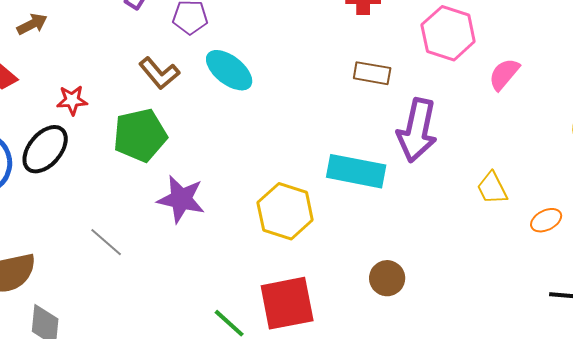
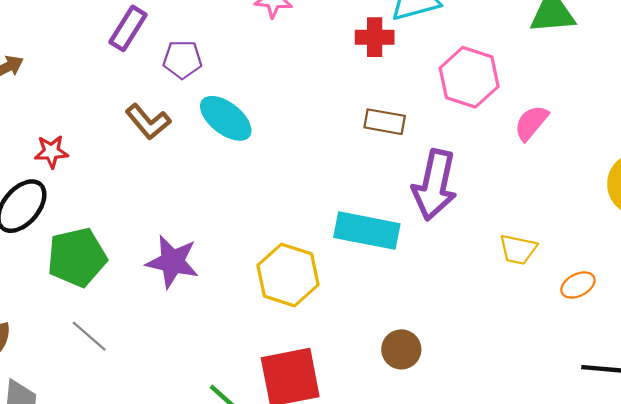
green pentagon: (140, 135) -> (77, 257), moved
yellow trapezoid: (492, 188) -> (518, 249), turned -51
gray line: (106, 242) -> (89, 336), moved

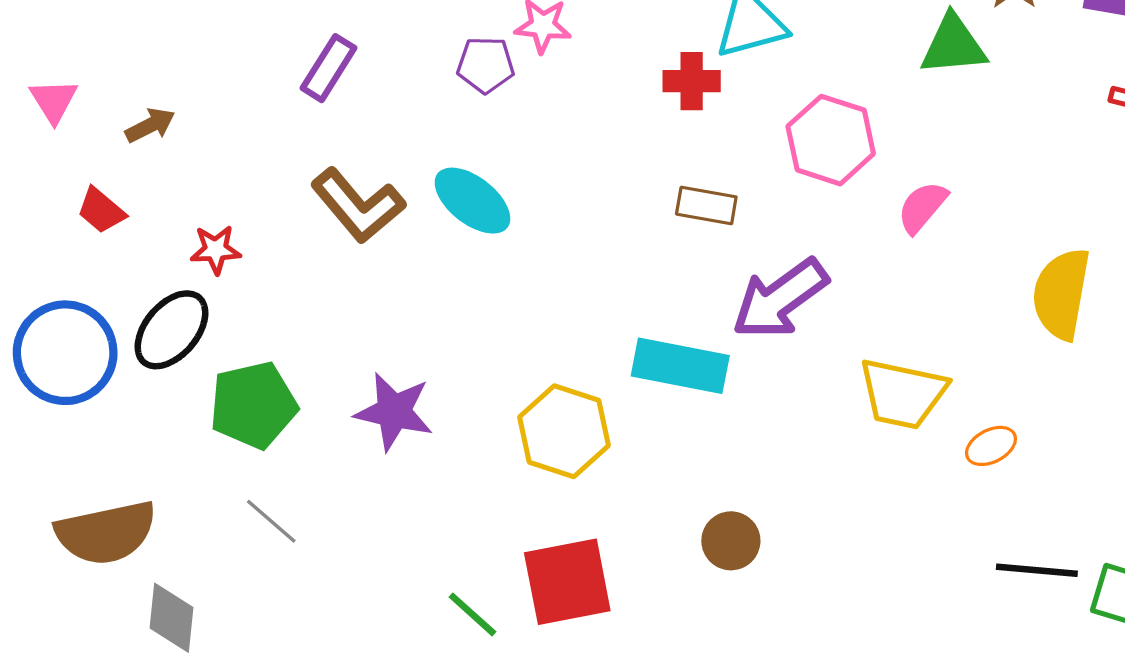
purple pentagon: (182, 59) -> (486, 65), moved
brown L-shape: (148, 122) -> (358, 205), size x1.4
purple arrow: (435, 185) -> (780, 299), turned 42
yellow trapezoid: (518, 249) -> (903, 394), size x1.6

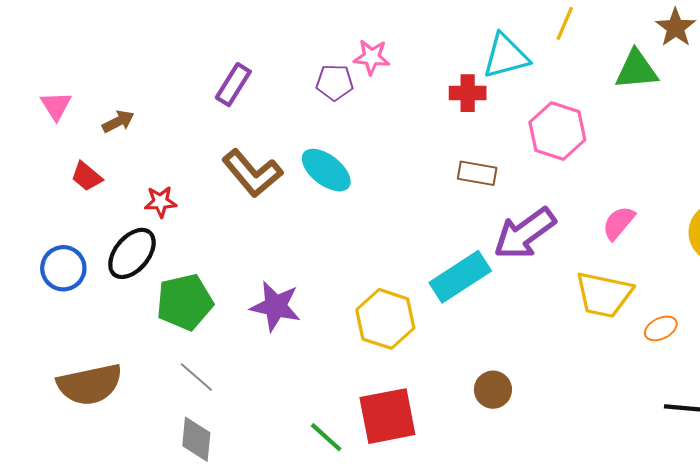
pink semicircle: (922, 207) -> (619, 223), moved
blue circle: (65, 353) -> (63, 268), size x0.7
cyan rectangle: (680, 366) -> (460, 277), turned -44
gray diamond: (171, 618) -> (196, 439), moved

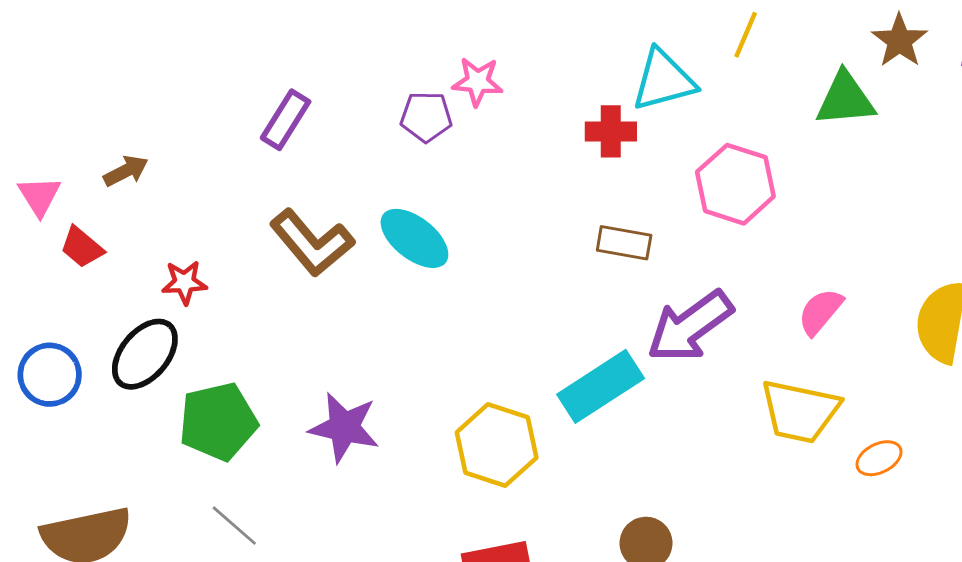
pink triangle: (56, 106) -> (39, 196), moved

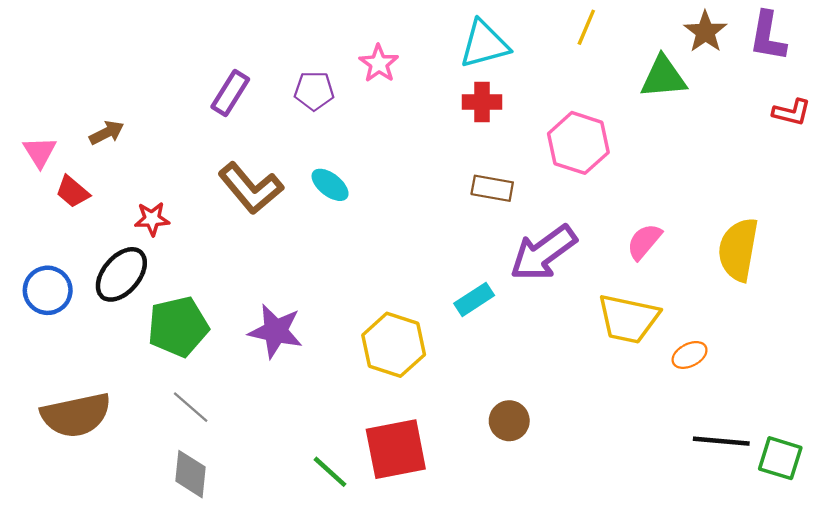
cyan triangle: (664, 80) -> (484, 44), moved
pink star: (477, 82) -> (379, 64), turned 30
purple pentagon: (426, 117) -> (314, 91), moved
cyan ellipse: (414, 238) -> (330, 185), size x0.7
cyan rectangle: (601, 386) -> (474, 299), size x0.6

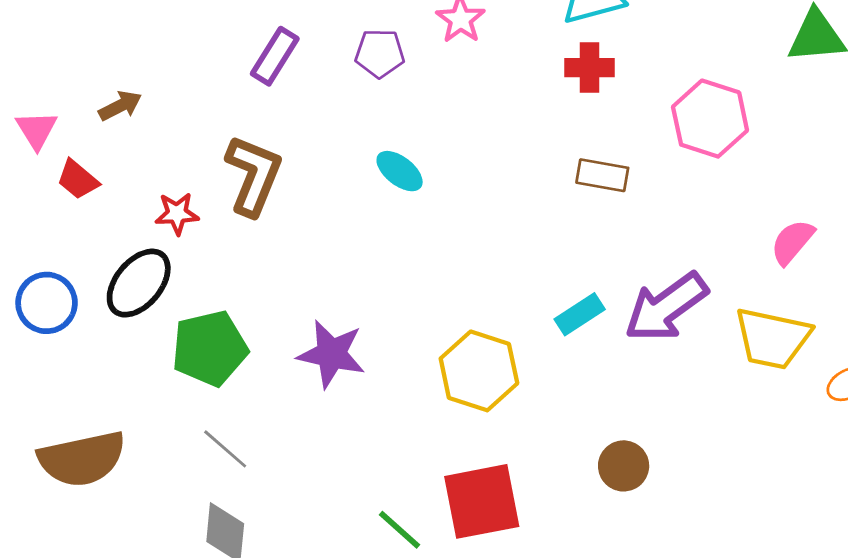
brown L-shape: (251, 188) -> (254, 175), moved, turned -118
purple arrow: (543, 253) -> (666, 307), moved

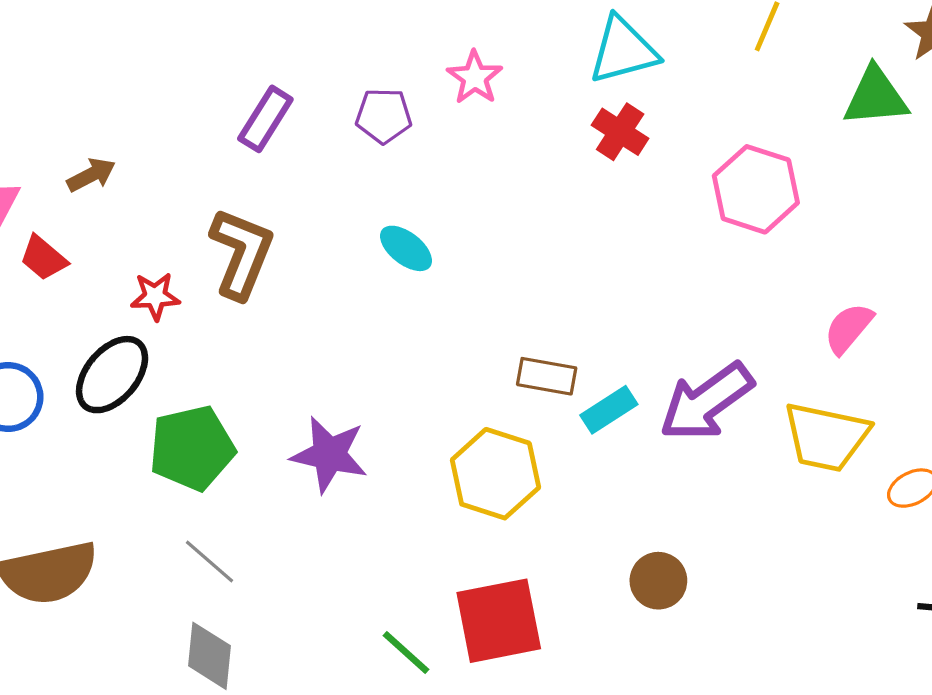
red cross: (590, 68) -> (620, 132), turned 33
brown rectangle: (602, 175) -> (547, 376), moved

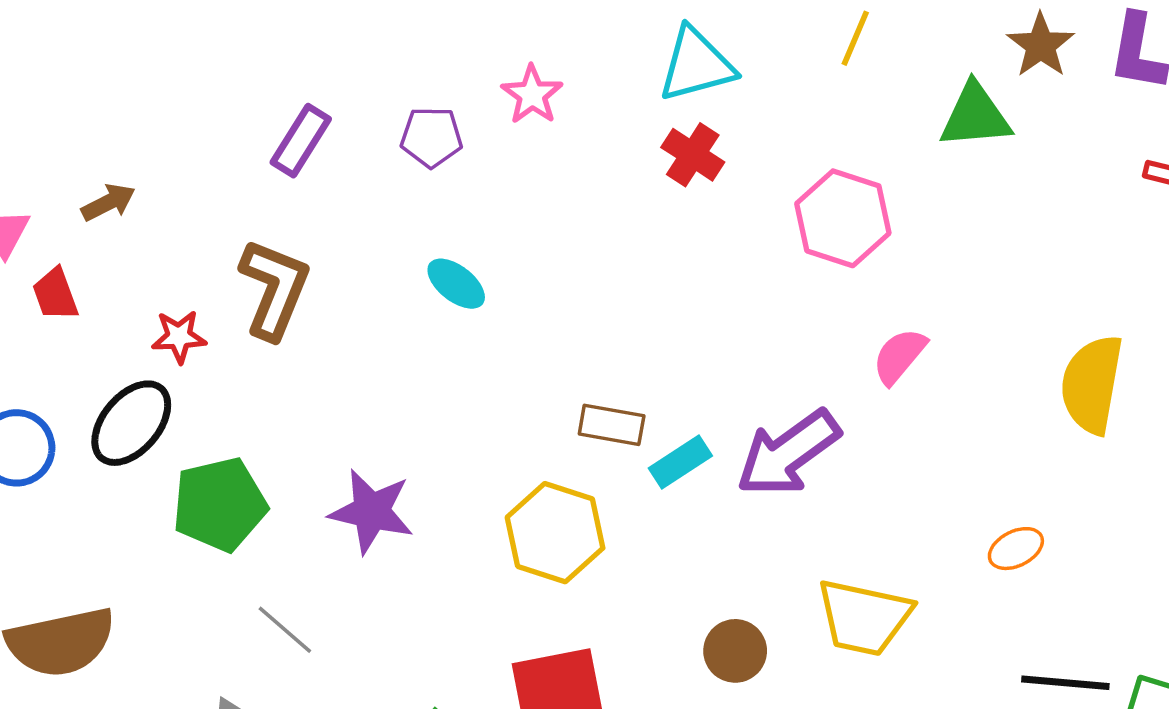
red trapezoid: (43, 258) -> (55, 294), turned 30
pink semicircle: (849, 328) -> (899, 356), moved
yellow trapezoid: (826, 437) -> (864, 617), moved
gray line: (209, 562) -> (285, 630), moved

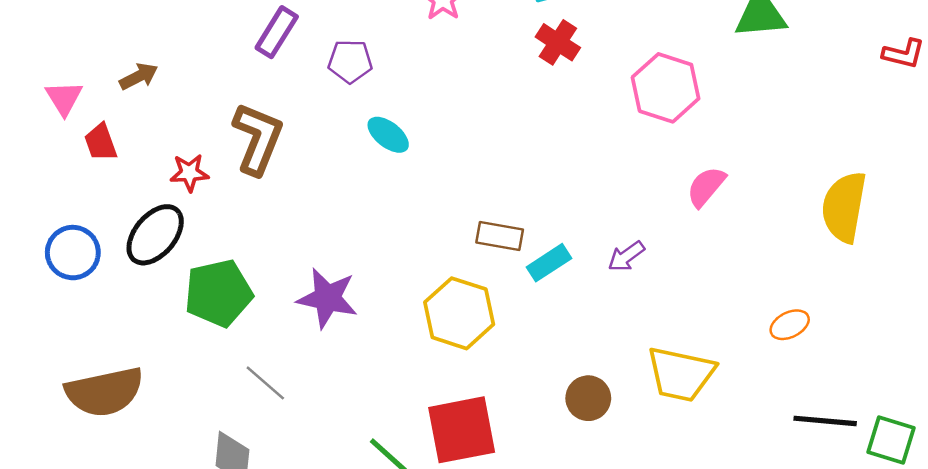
purple pentagon: (431, 137) -> (350, 61), moved
purple arrow: (788, 453) -> (626, 256), size x0.5

